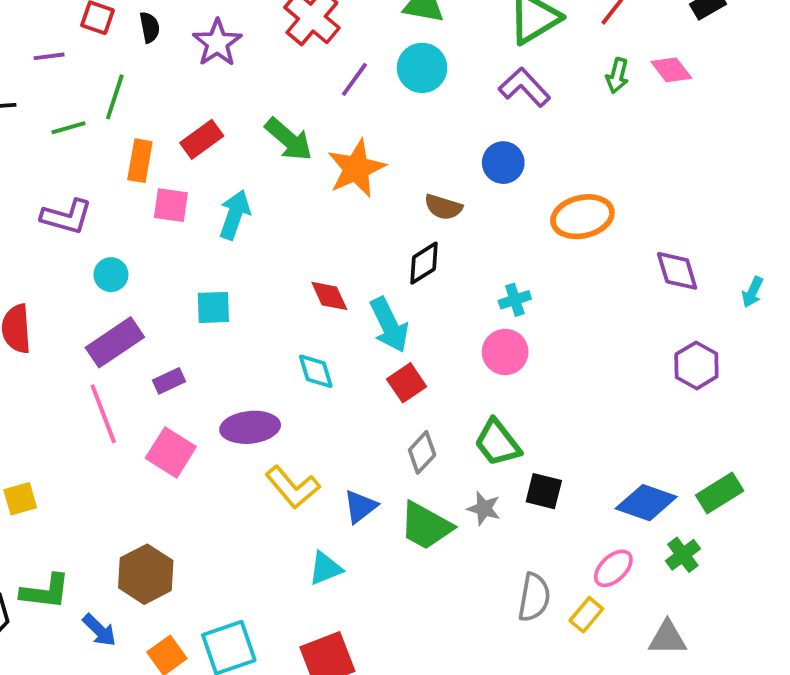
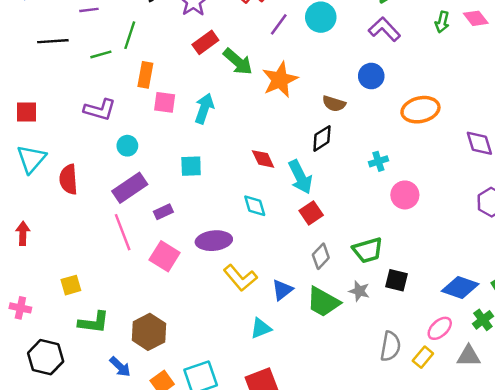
red rectangle: (202, 139) -> (205, 42), moved
pink circle: (505, 352) -> (405, 195), moved
green trapezoid: (497, 443) -> (368, 250), turned -68
green L-shape: (45, 592) -> (94, 322), moved
gray triangle: (667, 638) -> (469, 356), moved

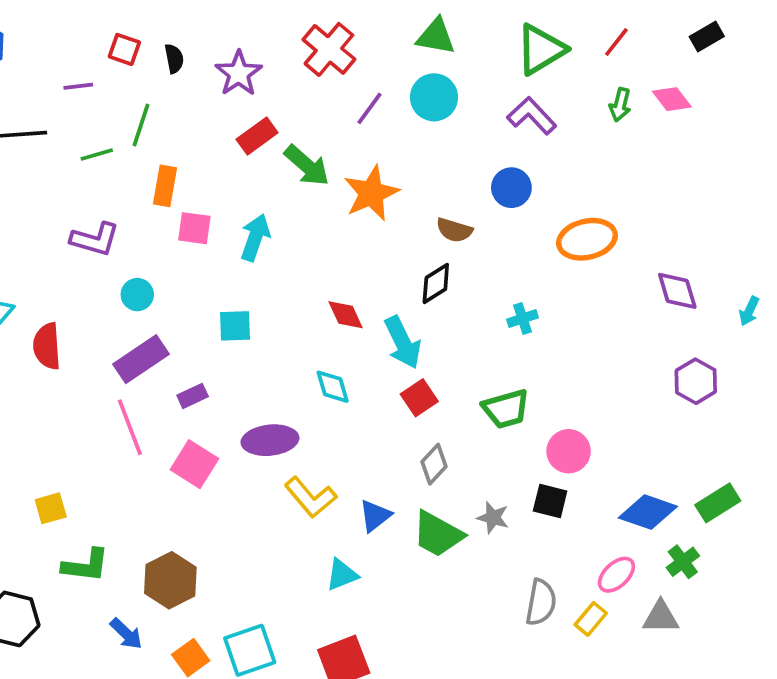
pink circle: (405, 195) -> (569, 451), moved
green trapezoid: (368, 250) -> (506, 409), moved

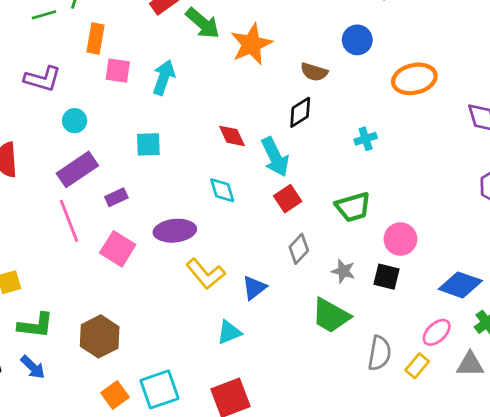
gray star: (493, 518) -> (343, 271), moved
green trapezoid: (438, 534) -> (331, 316), moved
blue arrow: (126, 634) -> (33, 367), moved

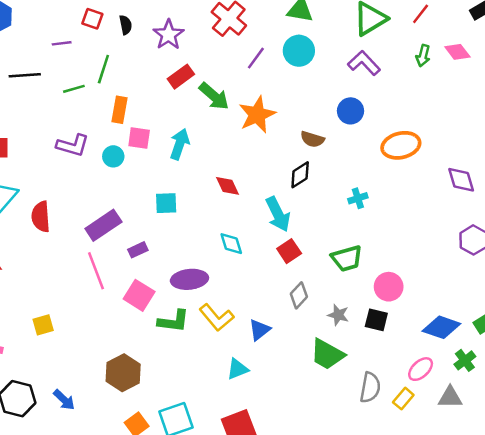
cyan circle: (75, 121) -> (113, 156), moved
red diamond: (232, 136) -> (228, 186), moved
green L-shape: (36, 325) -> (173, 321), moved

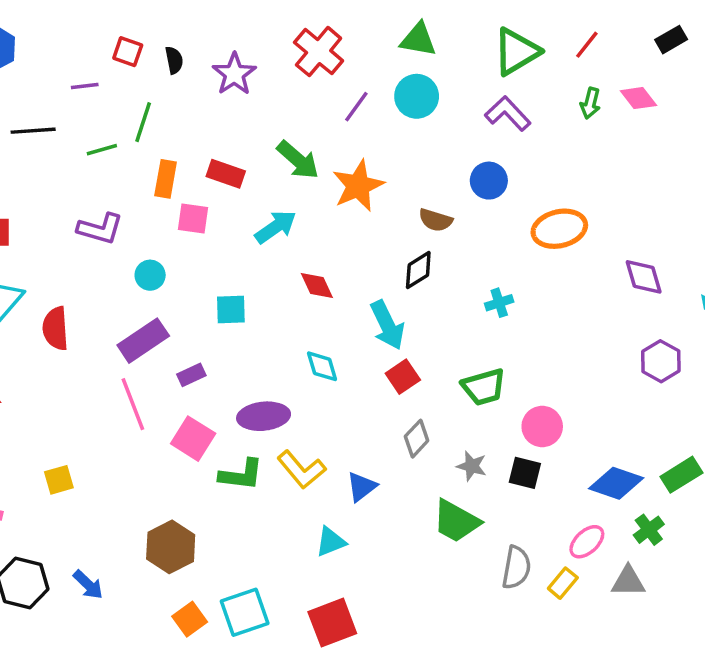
red rectangle: (181, 77) -> (226, 174), moved, turned 55
cyan arrow: (180, 144) -> (276, 227), moved, turned 36
cyan circle: (113, 156) -> (150, 275), moved

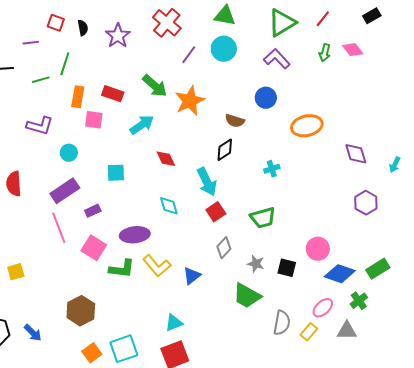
pink circle: (542, 427) -> (318, 249), moved
cyan triangle: (331, 542) -> (174, 323), moved

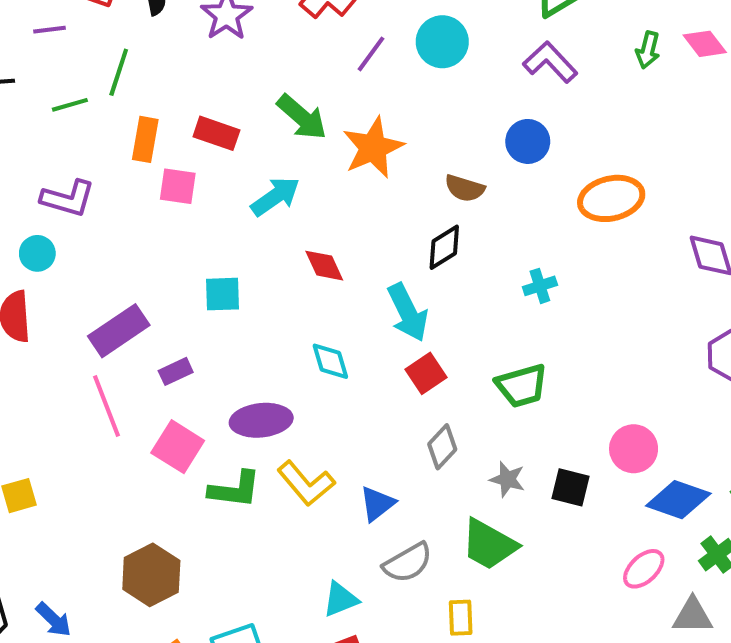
cyan circle: (69, 153) -> (37, 253), moved
gray semicircle: (282, 323) -> (408, 563), moved, turned 50
yellow rectangle: (309, 332) -> (461, 618), moved, turned -42

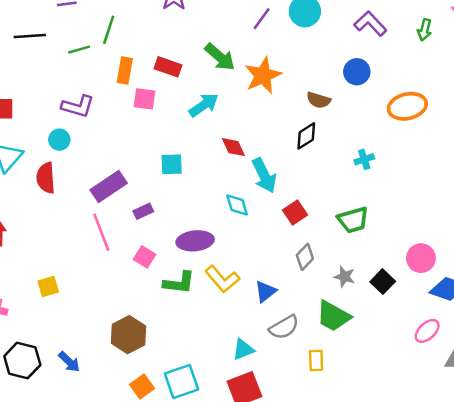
green arrow: (648, 50) -> (425, 30), moved
cyan arrow: (408, 312) -> (264, 175), moved
pink square: (178, 447) -> (144, 257), size x0.7
black square: (570, 487) -> (383, 282), turned 30

